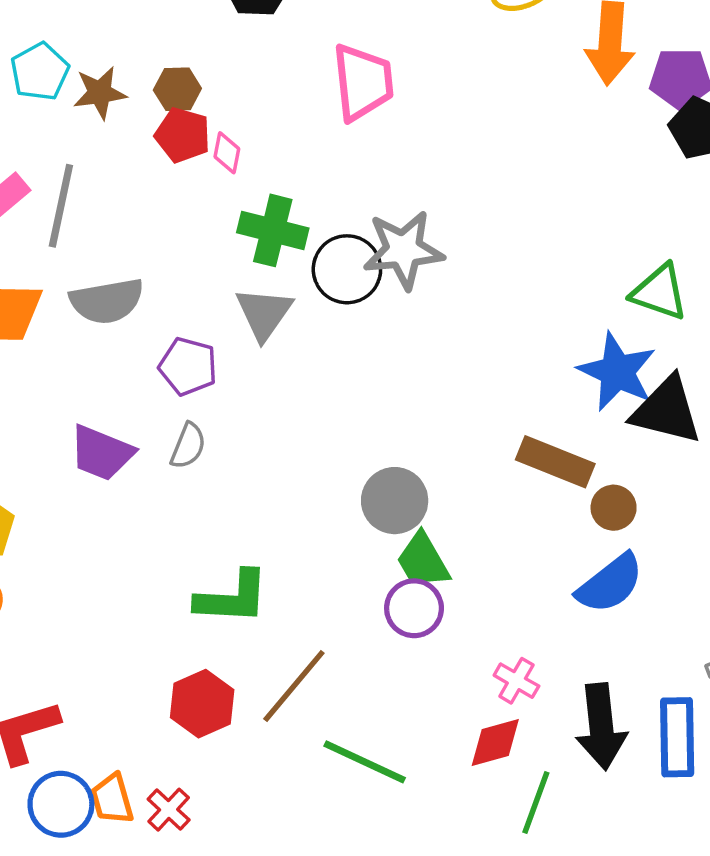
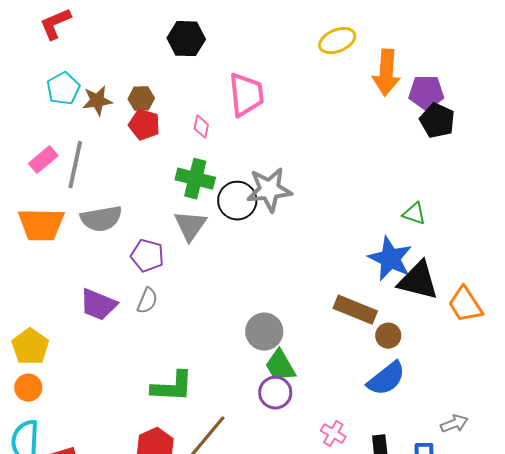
pink diamond: (227, 153) -> (201, 127), moved
green triangle: (659, 292) -> (414, 214), size x0.7

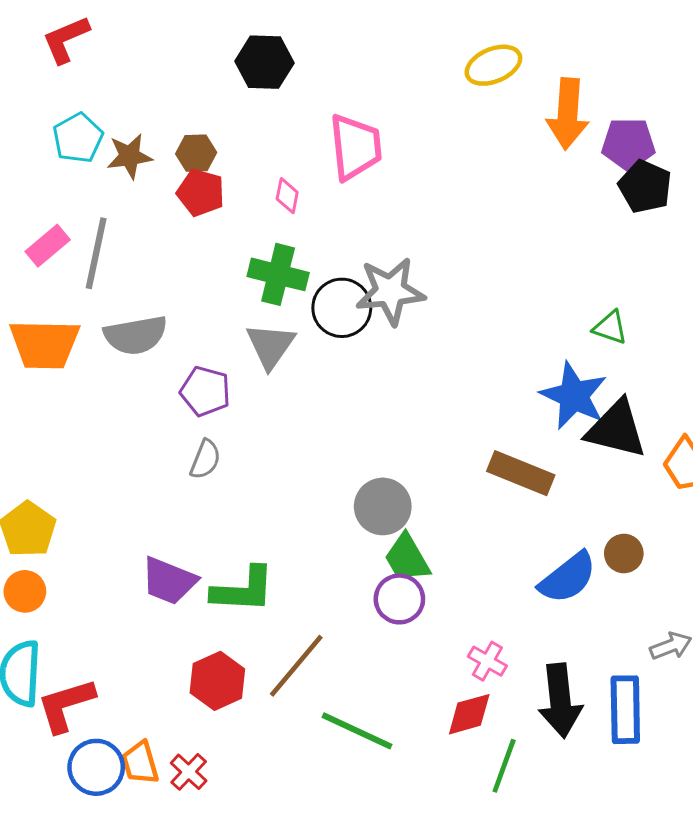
purple trapezoid: (98, 305) -> (169, 581), moved
brown circle: (388, 336) -> (624, 553), moved

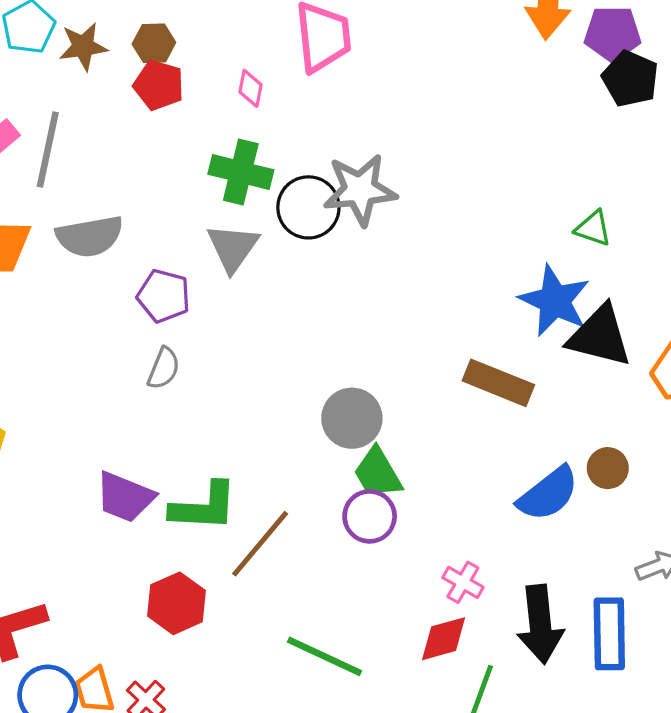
brown line: (296, 666) -> (260, 544), moved

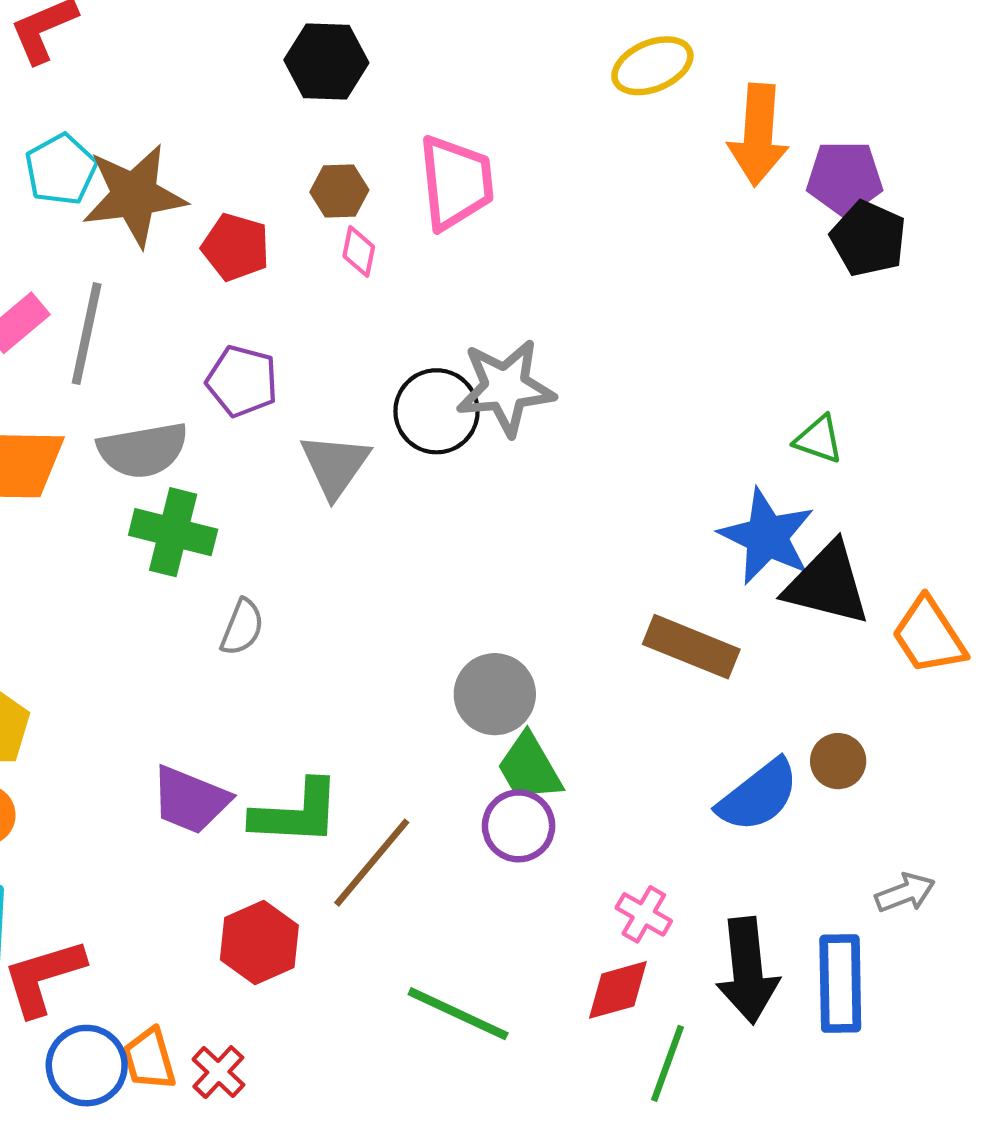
brown hexagon: (154, 43) -> (339, 191), moved
brown star: (83, 46) -> (134, 195), size x1.6
green cross: (241, 172) -> (173, 532), moved
purple pentagon: (164, 296) -> (242, 381), moved

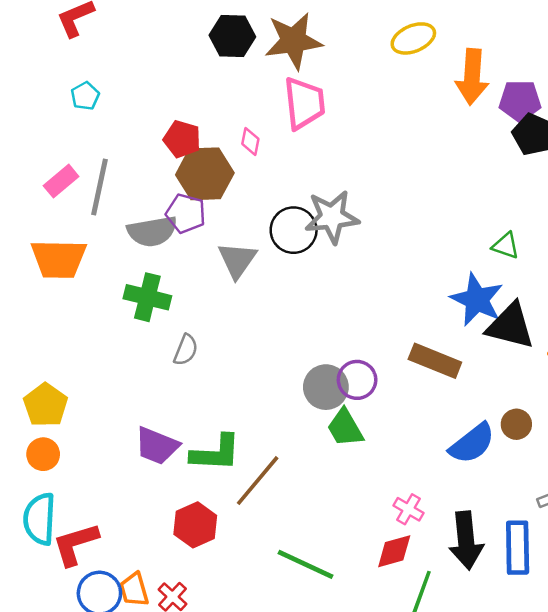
cyan pentagon: (61, 169) -> (85, 96), size x0.7
brown hexagon: (339, 191) -> (205, 174), moved, size x1.8
brown star: (134, 195) -> (294, 41), moved
gray semicircle: (143, 450) -> (152, 231), moved
purple circle: (519, 826) -> (357, 380), moved

